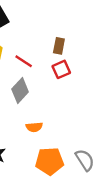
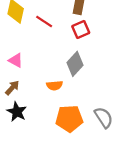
gray diamond: (20, 91) -> (75, 64), moved

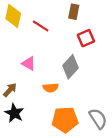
red square: (81, 30) -> (86, 38), moved
pink triangle: (16, 60) -> (29, 63), moved

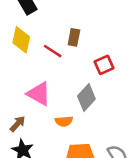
brown rectangle: (74, 12) -> (74, 37), moved
pink triangle: (29, 63) -> (39, 94), size x1.5

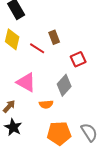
brown rectangle: (74, 37) -> (54, 37), turned -32

